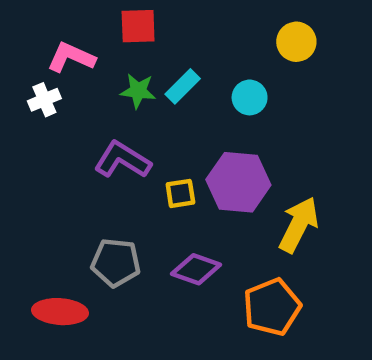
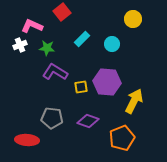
red square: (138, 26) -> (62, 12), turned -36
green star: (138, 91) -> (47, 48), moved

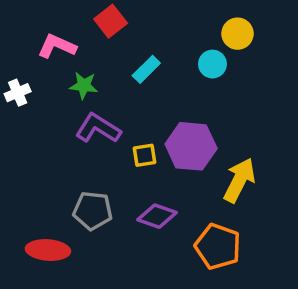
cyan circle: (112, 44) -> (212, 64), moved
white cross: (20, 45) -> (18, 93), moved
orange pentagon: (122, 138) -> (218, 246), turned -30

